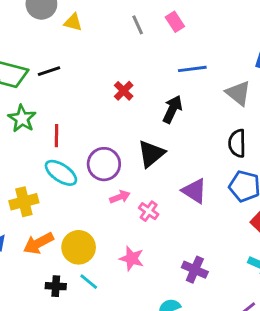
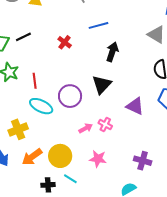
blue line: (192, 69) -> (99, 25), moved
red cross: (124, 91) -> (65, 42), moved
pink arrow: (120, 197) -> (86, 128), moved

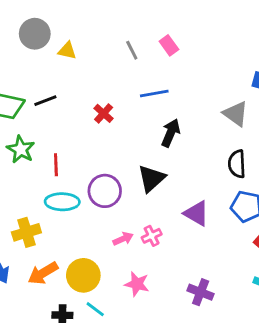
cyan ellipse: (41, 106) -> (62, 202), turned -30
pink cross: (105, 124) -> (152, 236), turned 32

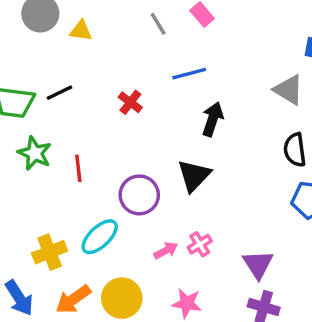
cyan ellipse: (62, 202) -> (100, 237), moved, turned -40
purple triangle: (196, 213) -> (258, 264), moved, turned 32

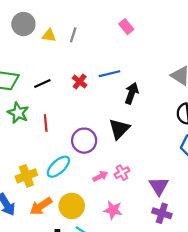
gray line: (158, 24) -> (73, 35), moved, turned 48
blue line: (189, 74) -> (110, 74), moved
black line: (60, 93) -> (42, 84), moved

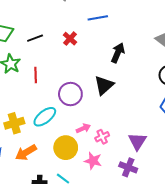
blue line: (110, 74) -> (98, 18), moved
pink cross: (122, 173) -> (102, 137), moved
yellow circle: (72, 206) -> (66, 148), moved
purple cross: (162, 213) -> (128, 167), moved

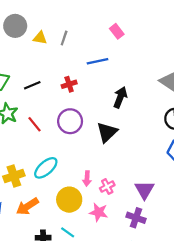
red cross: (70, 39) -> (69, 84), turned 32
red line: (36, 75) -> (34, 124), turned -35
purple circle: (70, 94) -> (70, 121), moved
pink arrow: (83, 128) -> (87, 178), turned 120

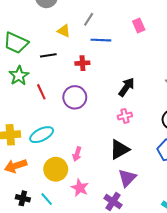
yellow triangle: (40, 38) -> (64, 31), moved
blue line: (98, 61) -> (101, 40), moved
black triangle: (107, 132) -> (119, 149), moved
pink cross: (107, 187) -> (125, 116), moved

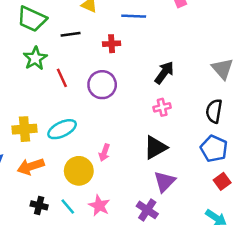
pink star: (80, 188) -> (99, 206), moved

